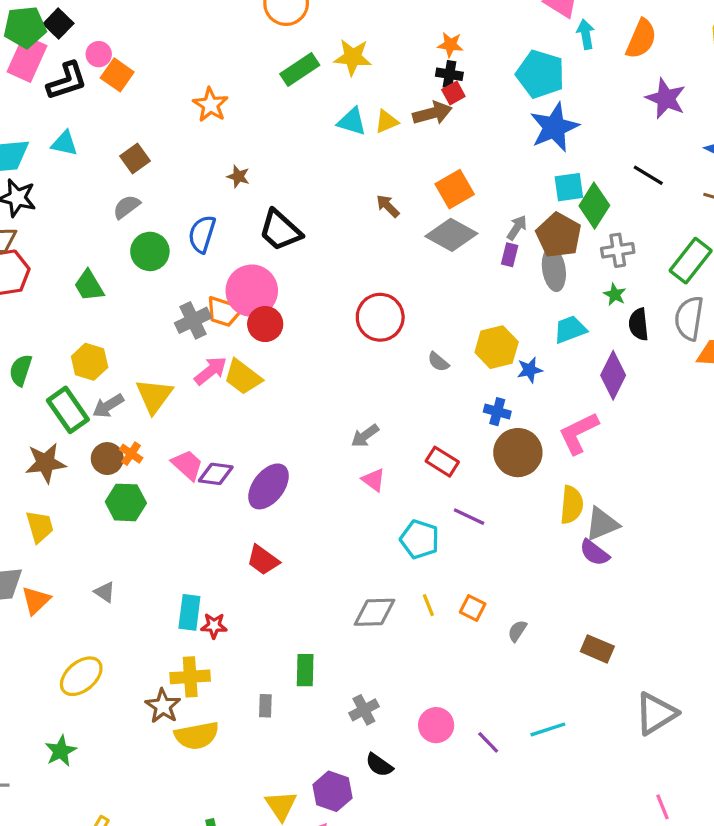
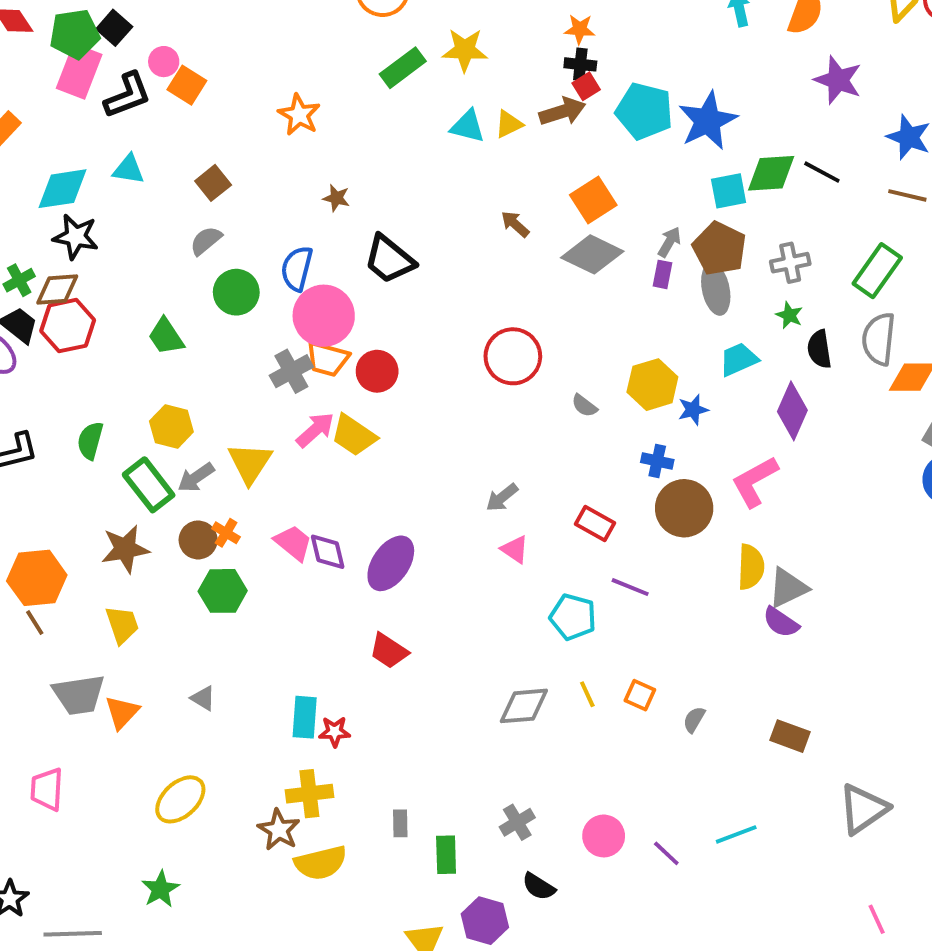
cyan pentagon: (540, 74) -> (644, 111), moved
green diamond: (594, 206) -> (771, 173), moved, turned 57
pink circle: (252, 291) -> (324, 316), moved
purple diamond: (216, 474) -> (328, 552), turned 72
green rectangle: (305, 670) -> (446, 855), moved

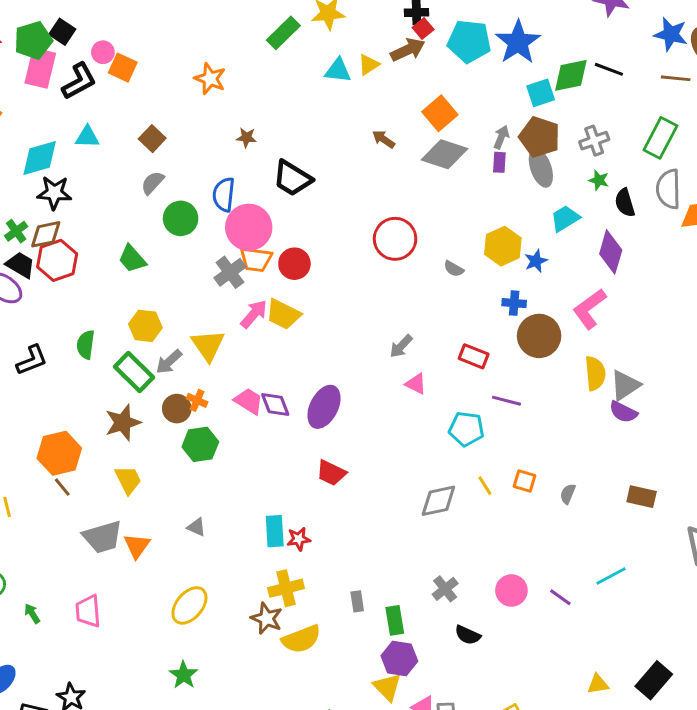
purple hexagon: (485, 921) -> (399, 659), moved

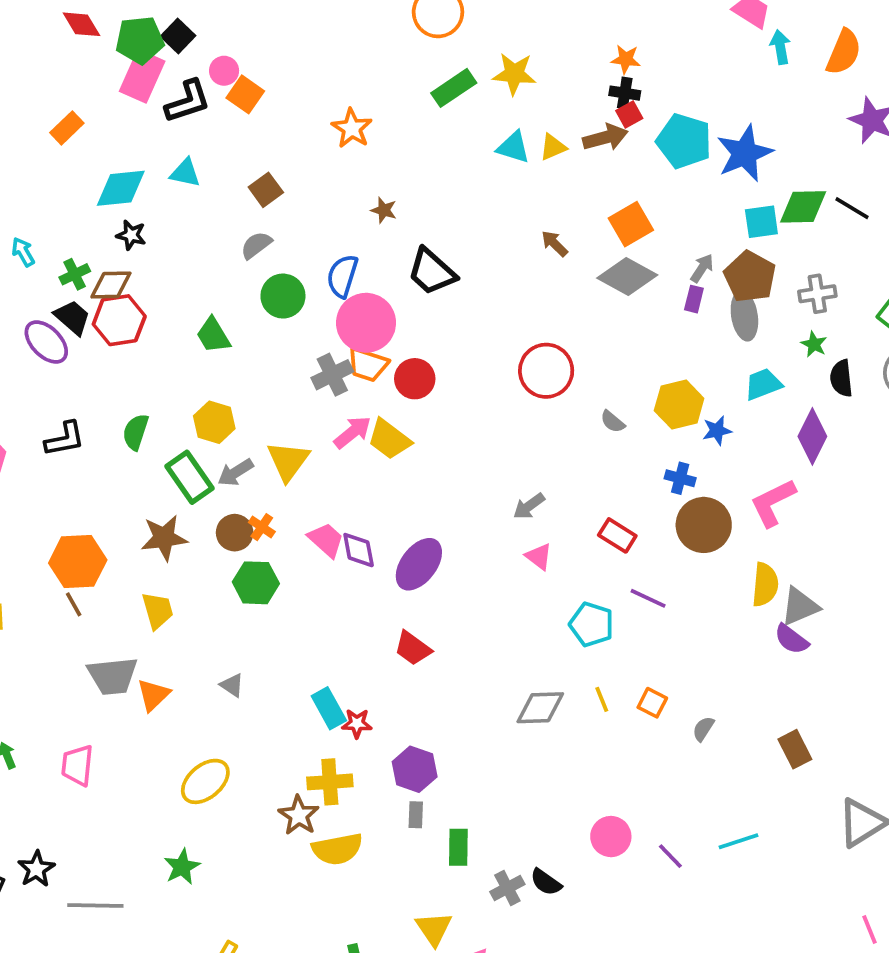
black star: (54, 193) -> (131, 235), size x0.7
brown rectangle: (642, 497) -> (795, 749), turned 40
cyan rectangle: (275, 531) -> (329, 708), turned -36
gray cross: (445, 589) -> (507, 888), moved
purple hexagon: (399, 659) -> (415, 769), moved

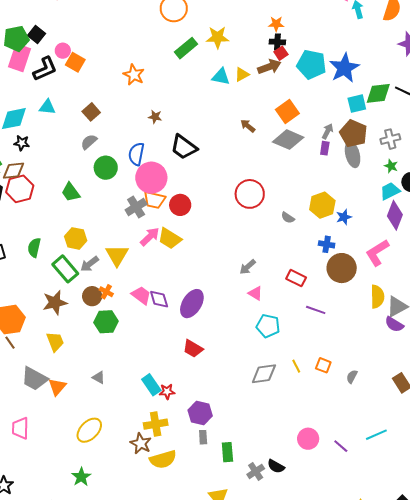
cyan trapezoid: (763, 384) -> (390, 191), moved
cyan pentagon: (592, 624) -> (268, 326), moved
gray trapezoid: (113, 676) -> (34, 379), turned 40

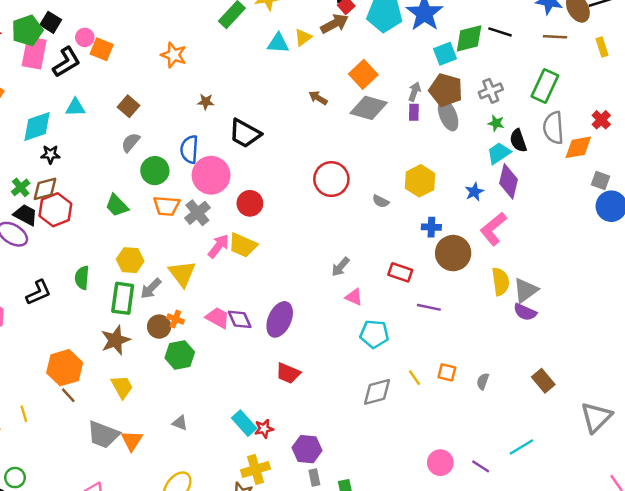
orange trapezoid: (154, 200) -> (167, 206), moved
blue star: (344, 217) -> (474, 192), moved
green rectangle: (65, 269) -> (123, 298), turned 56

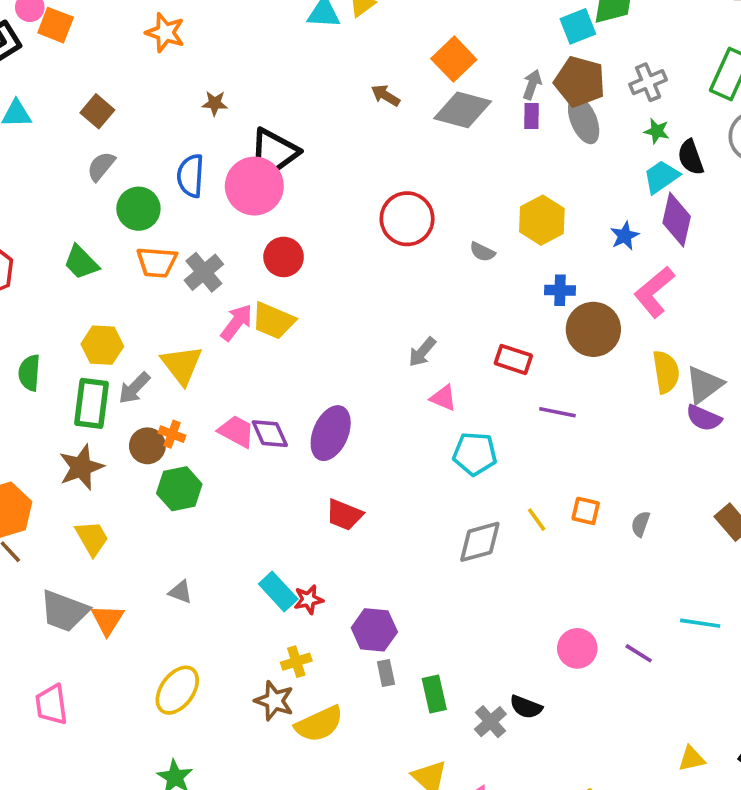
pink circle: (211, 175) -> (254, 186), moved
cyan line: (521, 447) -> (700, 623), turned 40
yellow cross: (255, 469) -> (296, 662), size x0.7

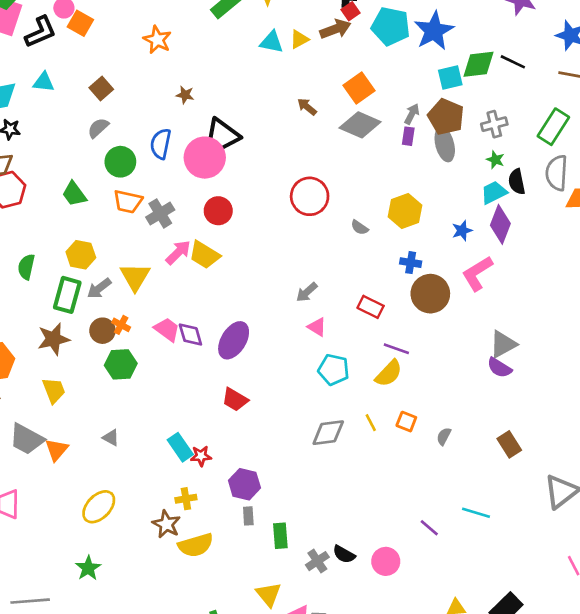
yellow semicircle: (666, 372) -> (389, 373), moved, turned 44
pink circle: (577, 648) -> (386, 561), moved

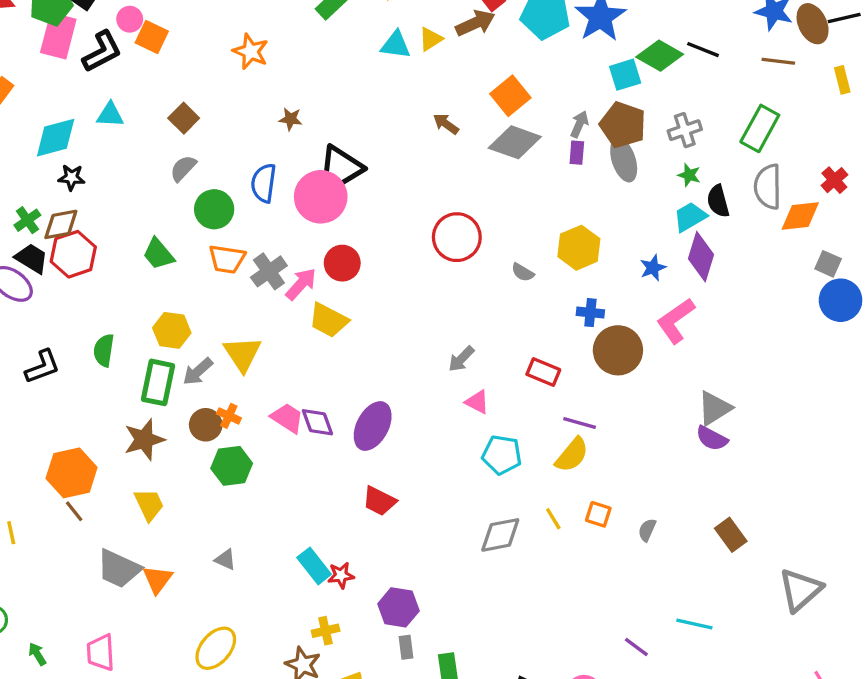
green diamond: (478, 64) -> (660, 56), turned 40
pink arrow: (178, 252) -> (301, 284), moved

